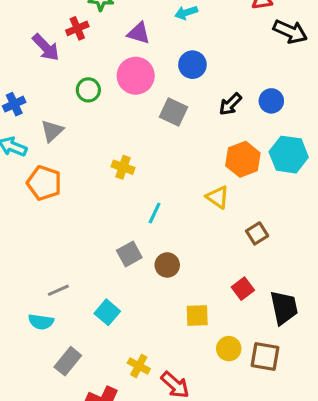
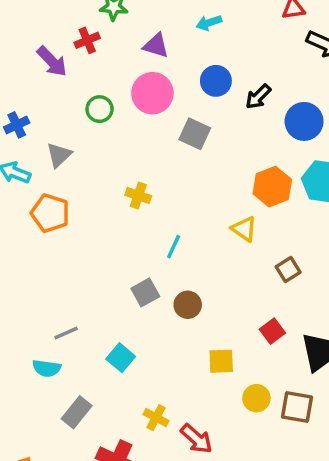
blue circle: (271, 101) -> (304, 121), size x1.4
black arrow: (230, 104) -> (258, 97), moved

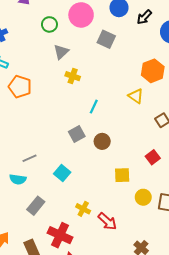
gray triangle: (59, 155) -> (61, 52), moved

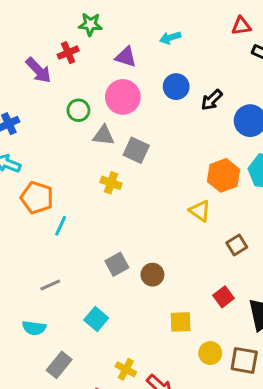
gray square: (106, 39) -> (136, 150), moved
gray triangle: (61, 52) -> (104, 135), moved, turned 49
cyan line: (94, 107) -> (61, 226), moved
gray line: (29, 158) -> (50, 285), moved

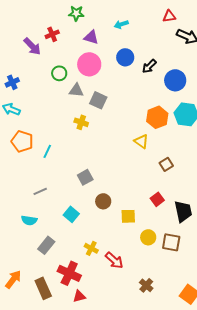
green star: (90, 24) -> (76, 13), moved
orange pentagon: (37, 198) -> (22, 141), moved
brown circle: (152, 275) -> (103, 201), moved

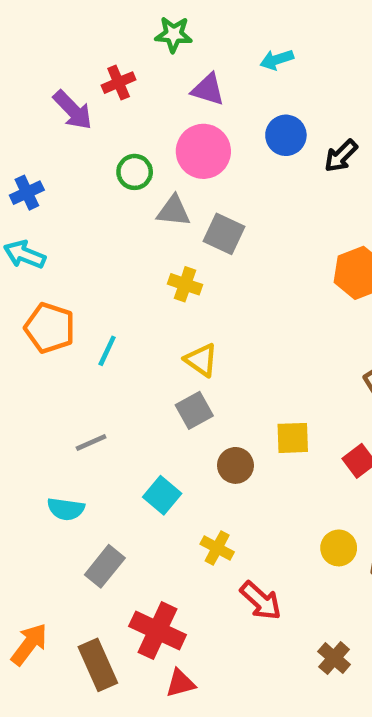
yellow triangle: (141, 141) -> (201, 360), moved
yellow square: (128, 216) -> (293, 438), moved
yellow cross: (91, 248) -> (217, 548), moved

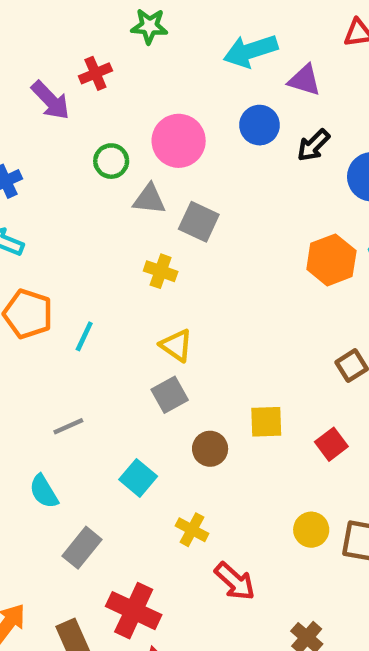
cyan arrow: (277, 60) -> (251, 51), size x1.6
purple triangle: (208, 89) -> (304, 80), moved
cyan semicircle: (66, 509) -> (44, 491), turned 51

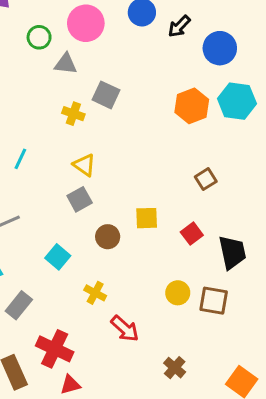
gray square: (199, 222) -> (106, 95), moved

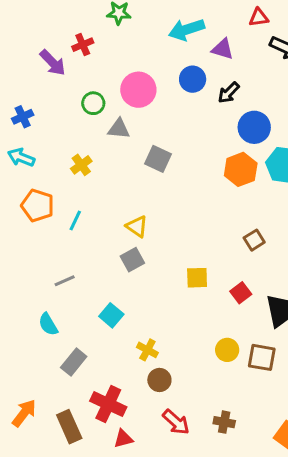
blue circle: (220, 48) -> (254, 127), moved
yellow cross: (73, 114) -> (81, 165), moved, turned 35
brown circle: (108, 237) -> (159, 380), moved
red arrow: (125, 329) -> (176, 422), moved
brown cross: (175, 368) -> (224, 422), turned -30

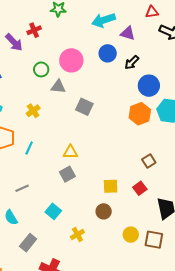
yellow triangle: (137, 227) -> (70, 152), turned -35
red square: (241, 293) -> (140, 188), moved
yellow cross: (147, 350) -> (77, 235), turned 32
brown circle: (159, 380) -> (104, 211), moved

